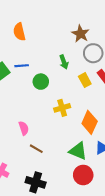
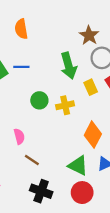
green arrow: (64, 62) -> (69, 66), size x1.6
green circle: (41, 82) -> (39, 100), moved
yellow cross: (62, 108) -> (65, 105), moved
black cross: (36, 182) -> (41, 191), moved

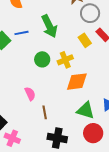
green arrow: (69, 66) -> (49, 26), moved
orange diamond: (93, 135) -> (77, 82), moved, turned 65
brown line: (32, 160) -> (45, 112), turned 56

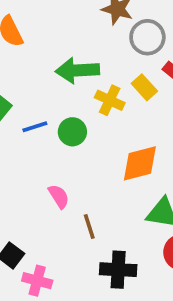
green arrow: (49, 26) -> (77, 70), turned 120
blue line: (22, 33) -> (35, 127), moved
yellow cross: (65, 60) -> (110, 100), moved, turned -35

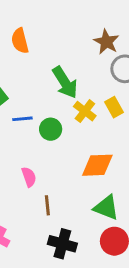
green arrow: (77, 70) -> (65, 82), turned -132

